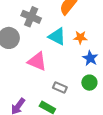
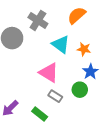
pink triangle: (37, 61) -> (49, 73), moved
green circle: (89, 83) -> (80, 90), moved

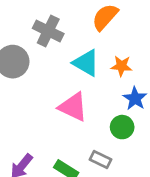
gray rectangle: (55, 96) -> (100, 159), moved

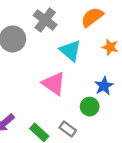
orange star: (121, 66) -> (110, 47), moved

